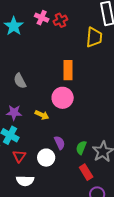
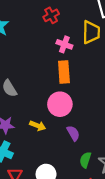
pink cross: (42, 18) -> (64, 44), moved
purple semicircle: (60, 143) -> (73, 133), moved

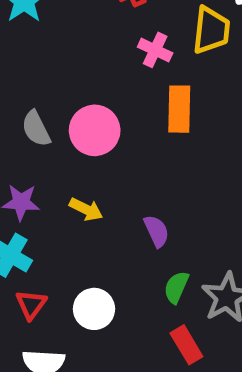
orange rectangle: (64, 72) -> (179, 109), moved
pink circle: (60, 104) -> (95, 130), moved

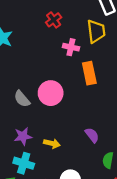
yellow arrow: (86, 209) -> (52, 143), moved

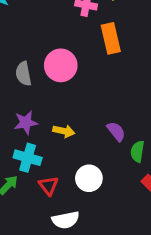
gray semicircle: (22, 99) -> (23, 74), turned 30
purple semicircle: (92, 135) -> (116, 131), moved

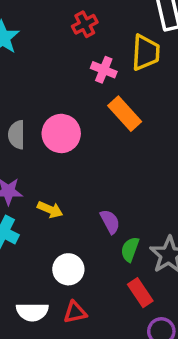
orange rectangle: (111, 38) -> (125, 114), turned -40
red triangle: (48, 186) -> (75, 312), moved, turned 45

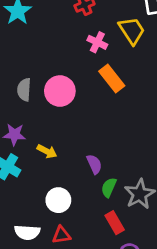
yellow trapezoid: (146, 52) -> (132, 31), turned -40

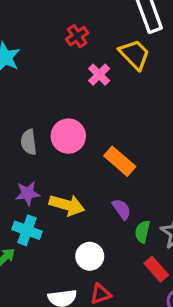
pink cross: (97, 42) -> (99, 75), turned 30
orange rectangle: (112, 79) -> (120, 161), moved
yellow arrow: (47, 151) -> (67, 205), size x1.5

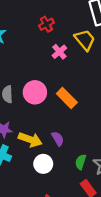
orange rectangle: (120, 161) -> (67, 98), moved
purple semicircle: (122, 209) -> (58, 139), moved
white circle: (90, 256) -> (43, 164), moved

